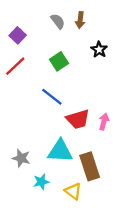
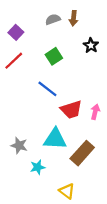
gray semicircle: (58, 21) -> (53, 19), turned -72
brown rectangle: (90, 166) -> (82, 153), turned 60
yellow triangle: (73, 191) -> (67, 191), moved

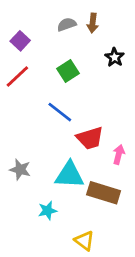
pink arrow: (95, 112) -> (119, 154), moved
gray star: (19, 145) -> (20, 170), moved
brown rectangle: (82, 153) -> (104, 193), turned 65

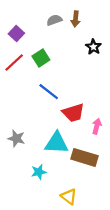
green square: (68, 71) -> (41, 58), moved

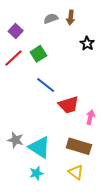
gray star: (16, 138) -> (16, 140), moved
cyan triangle: (57, 143) -> (39, 147), moved, turned 30
cyan star: (39, 172) -> (36, 173), moved
yellow triangle: (69, 197) -> (76, 172), moved

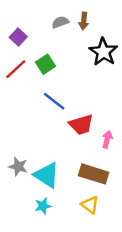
black star: (87, 43) -> (103, 52), size x1.6

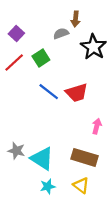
gray semicircle: (60, 22) -> (61, 33), moved
red trapezoid: (81, 125) -> (77, 93), moved
cyan star: (43, 206) -> (48, 186), moved

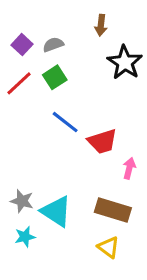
gray semicircle: (61, 33) -> (53, 45), moved
red trapezoid: (77, 93) -> (102, 141), moved
cyan star: (48, 186) -> (25, 237), moved

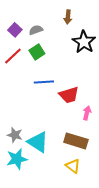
blue line: (65, 122) -> (44, 82), turned -42
cyan star: (25, 237) -> (17, 159), size x1.5

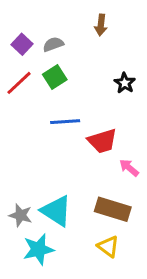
black star: (84, 42) -> (125, 83), moved, size x0.6
pink arrow: (87, 113) -> (129, 168), turned -64
gray star: (15, 135) -> (21, 215), moved
cyan star: (17, 159) -> (38, 249), moved

